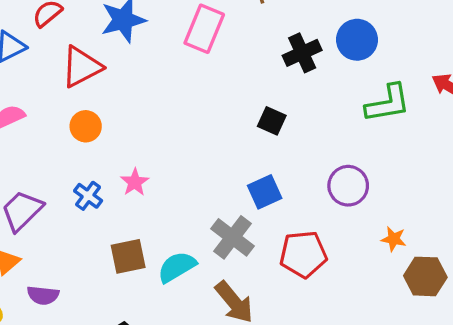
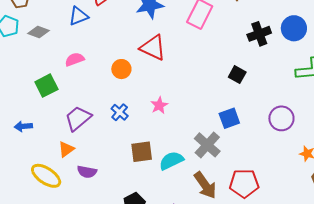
red triangle: (82, 67) -> (153, 48), moved, turned 48
pink star: (135, 182) -> (159, 105), moved
red pentagon: (303, 254) -> (244, 183), moved

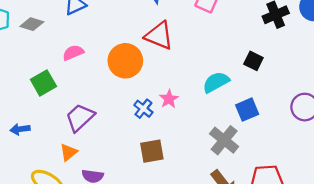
orange circle: (121, 69) -> (125, 61), size x1.6
blue cross: (120, 112) -> (143, 109), moved
cyan semicircle: (171, 161) -> (216, 82), moved

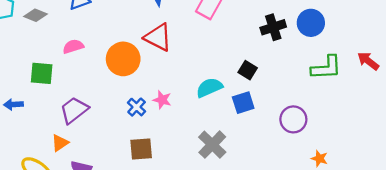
green square: (43, 83) -> (42, 73), turned 30
pink star: (169, 99) -> (162, 100), turned -30
blue square: (247, 110) -> (243, 103), moved
blue arrow: (20, 129) -> (13, 104), moved

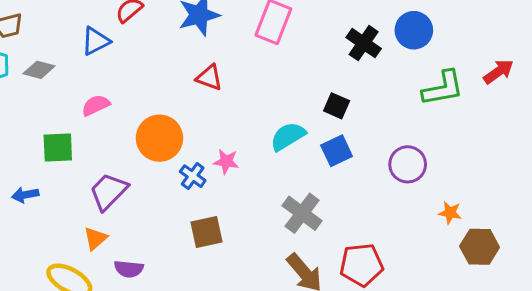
black cross: (273, 27) -> (364, 43), turned -30
red triangle: (158, 37) -> (209, 78), size x0.7
orange circle: (123, 59) -> (159, 138), moved
red arrow: (368, 61) -> (498, 72), turned 115

